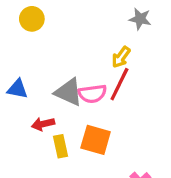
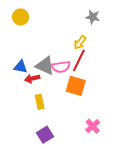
blue triangle: (18, 89) -> (21, 67), moved
red arrow: (43, 124) -> (32, 78), moved
orange square: (96, 140) -> (76, 86), moved

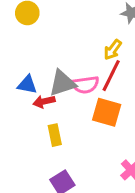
gray triangle: (45, 66) -> (62, 83), turned -42

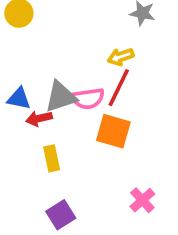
yellow arrow: (113, 50) -> (121, 57), turned 35

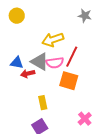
yellow arrow: (121, 57) -> (53, 40), moved, size x1.5
gray triangle: (61, 97) -> (40, 62), turned 48
yellow rectangle: (52, 158) -> (43, 103), moved

